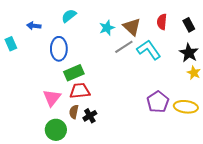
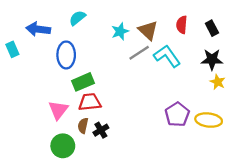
blue arrow: (34, 26) -> (38, 29), size x1.5
black star: (189, 53) -> (212, 59), turned -30

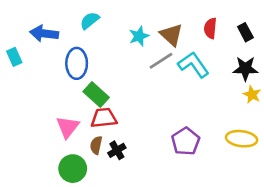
green rectangle: (83, 82) -> (96, 95), turned 65
purple pentagon: (177, 114) -> (186, 141), moved

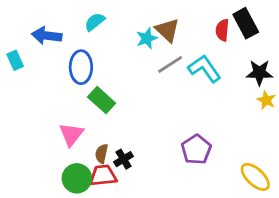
black rectangle: (245, 32) -> (246, 23), moved, size x1.5
brown triangle: (171, 35) -> (167, 30), moved
red trapezoid: (104, 118) -> (103, 176), moved
yellow ellipse: (242, 139) -> (255, 177), moved, turned 36

